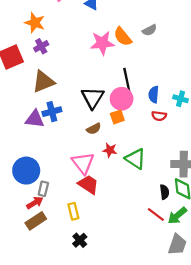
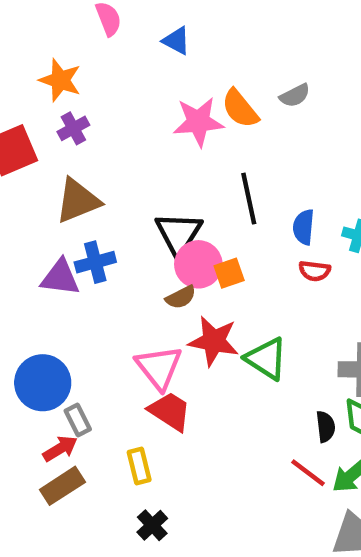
pink circle: (122, 99) -> (198, 264), moved
red star: (110, 150) -> (214, 341), size x1.6
gray rectangle: (43, 189) -> (78, 420), turned -40

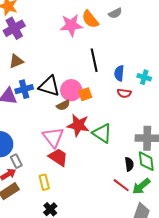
purple cross: (73, 128) -> (14, 28), size x1.5
brown triangle: (78, 201) -> (16, 61), size x0.7
black triangle: (179, 234) -> (49, 86), moved, turned -45

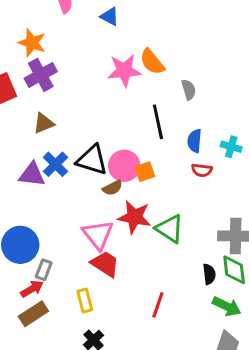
gray semicircle: (115, 13) -> (189, 90), moved, turned -80
blue cross: (24, 89) -> (55, 164), turned -30
gray rectangle: (16, 161) -> (44, 270), turned 48
red line: (121, 185) -> (158, 305), moved, turned 72
green arrow: (141, 186) -> (227, 306), turned -114

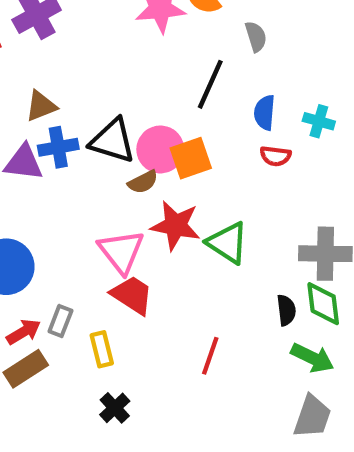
black line: (158, 122) -> (210, 84), turned 36
brown triangle: (44, 123) -> (41, 106), moved
blue cross: (55, 164) -> (58, 147), turned 35
orange square: (145, 172) -> (191, 158), size x1.4
gray rectangle: (44, 270) -> (60, 321), moved

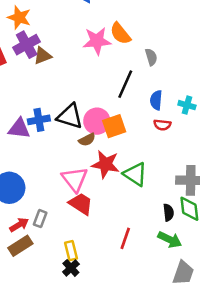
brown triangle: (41, 106) -> (43, 56), moved
yellow rectangle: (102, 349) -> (71, 251), moved
green arrow: (312, 358) -> (170, 240), moved

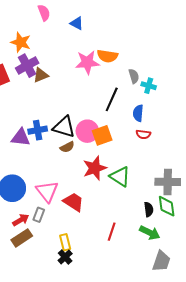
orange semicircle: (120, 34) -> (107, 56), turned -42
cyan cross: (187, 105) -> (149, 86), moved
brown semicircle: (87, 140) -> (67, 147), moved
red star: (106, 164) -> (95, 168), turned -30
pink triangle: (75, 179) -> (47, 191), moved

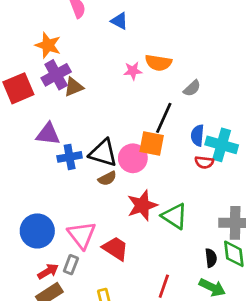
pink star: (87, 62) -> (133, 71), size x0.6
gray semicircle: (134, 76) -> (192, 88), turned 64
cyan cross: (149, 86) -> (222, 145), moved, size x1.6
orange square: (102, 135) -> (152, 143), moved, turned 30
purple triangle: (21, 137) -> (48, 134), moved

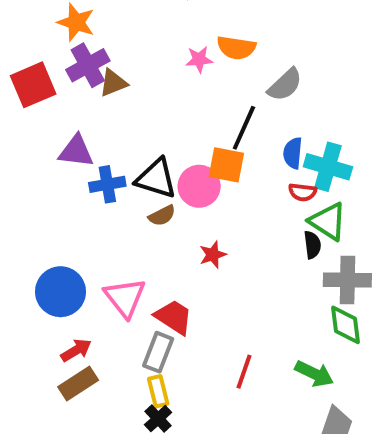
gray semicircle: (192, 88) -> (285, 85), size x1.4
red star: (142, 205) -> (213, 255), size x0.6
green triangle: (175, 216) -> (328, 221), moved
black semicircle: (211, 258) -> (312, 245), moved
gray rectangle: (71, 265) -> (158, 352), moved, size x1.4

